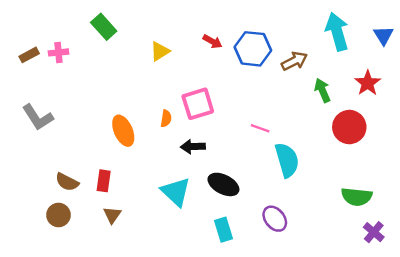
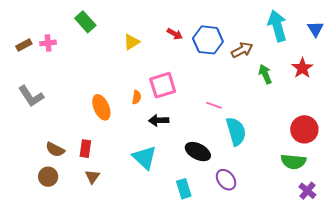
red circle: (349, 127) -> (304, 129), moved
black ellipse: (223, 184) -> (198, 152), moved

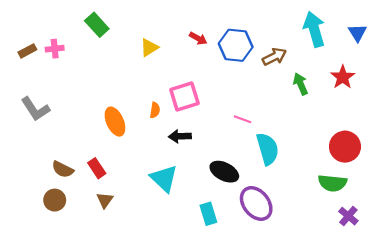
red rectangle: (85, 149) -> (97, 168), turned -42
purple ellipse: (226, 180) -> (256, 204), size x1.4

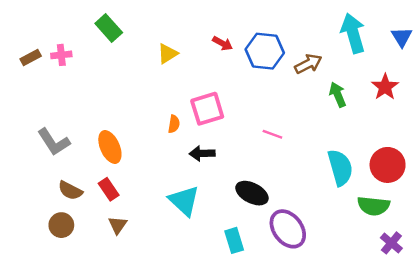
gray L-shape: (35, 109) -> (54, 142), moved
orange ellipse: (115, 122) -> (110, 147), moved
cyan semicircle: (268, 149) -> (340, 167), moved

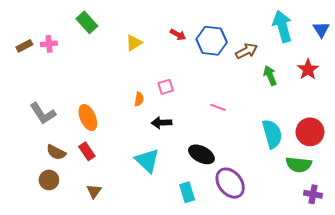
pink square: (207, 109) -> (166, 87), size x0.6
brown triangle: (118, 225) -> (94, 191), moved
purple cross: (391, 243) -> (313, 194), turned -30

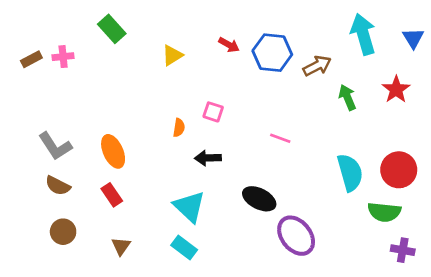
pink square: (166, 87) -> (213, 112), turned 35
brown semicircle: (56, 152) -> (58, 186), moved
cyan rectangle: (187, 192) -> (184, 247), moved, turned -36

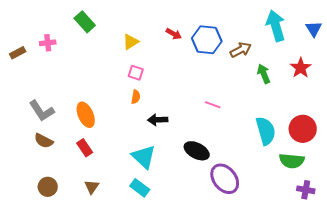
brown rectangle: (31, 59) -> (18, 53), moved
pink square: (213, 112) -> (136, 73), moved
brown circle: (63, 232) -> (48, 187), moved

